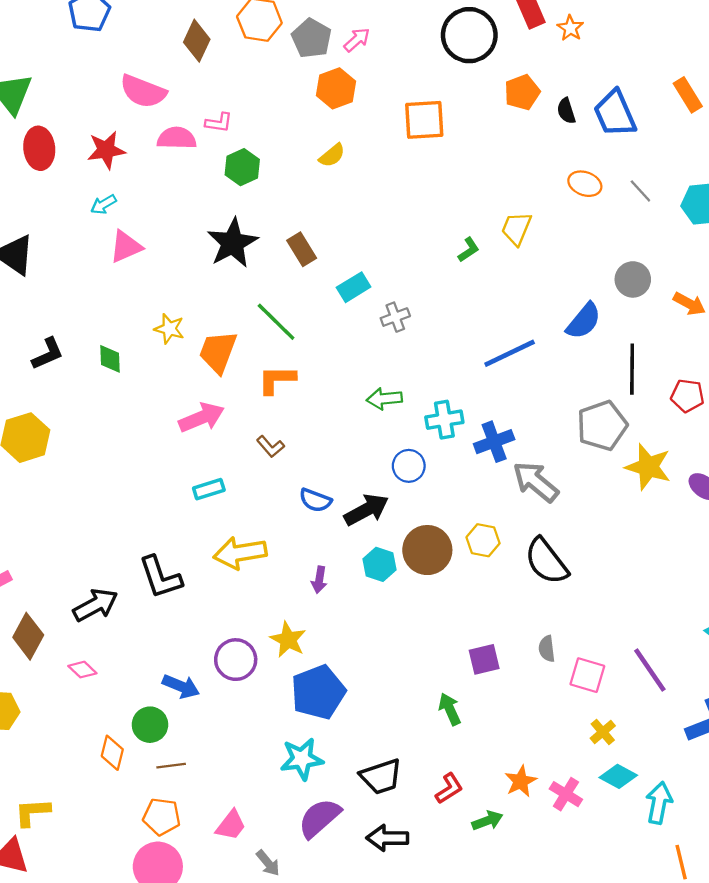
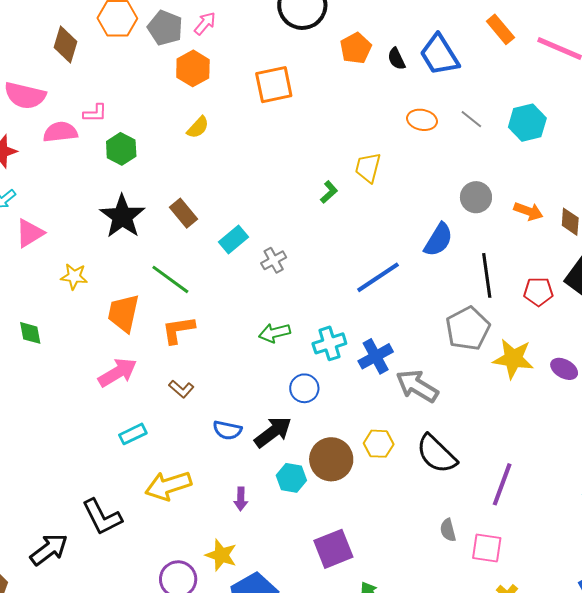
yellow star: (169, 329) -> (74, 277), moved
purple square: (484, 659) -> (333, 549), moved, size x1.4
purple line: (650, 670) -> (502, 484), moved, turned 63

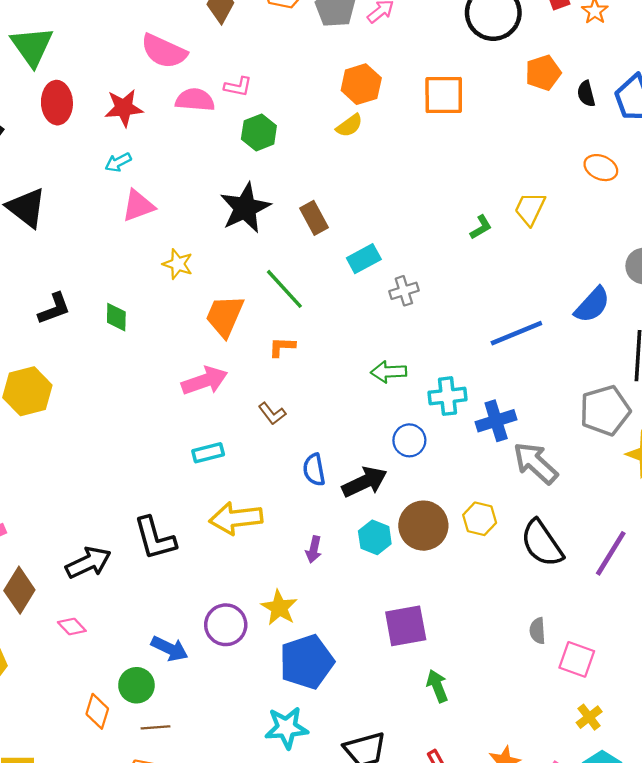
orange hexagon: (193, 68) -> (361, 84), moved
orange L-shape: (178, 330) -> (282, 347), size x0.7
blue semicircle: (227, 430) -> (314, 470), turned 56
purple line: (502, 484) -> (611, 553), moved

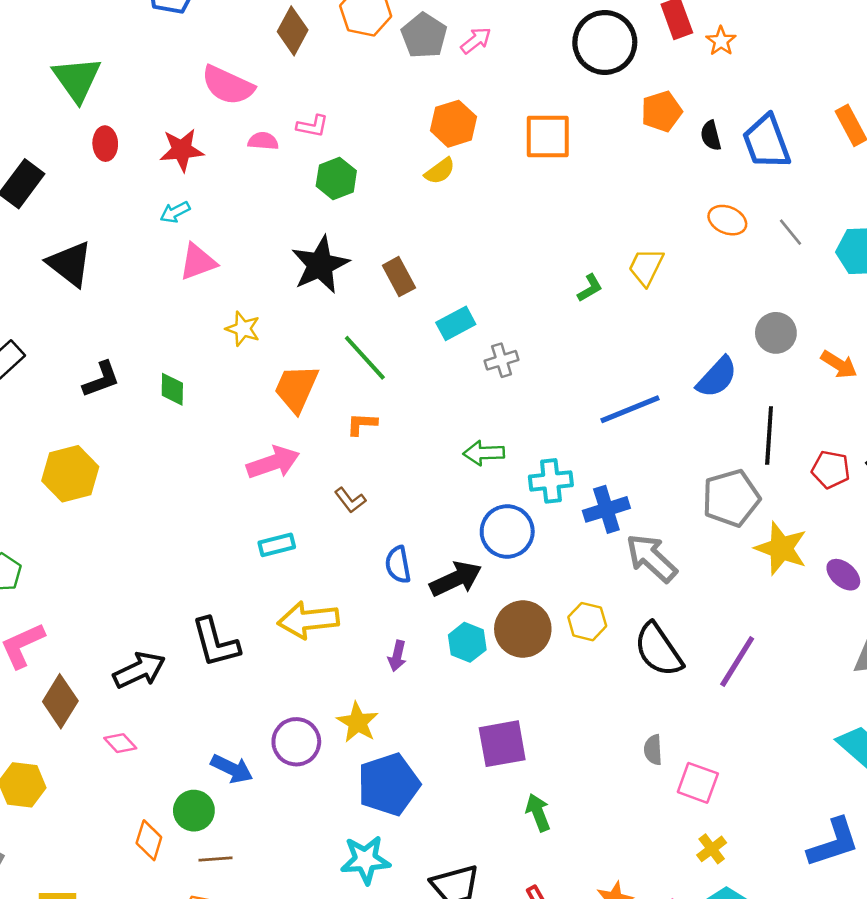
pink semicircle: (195, 100) -> (263, 141), size x0.7
red ellipse: (57, 103) -> (105, 144), size x0.7
blue circle: (409, 440) -> (507, 531), size x1.4

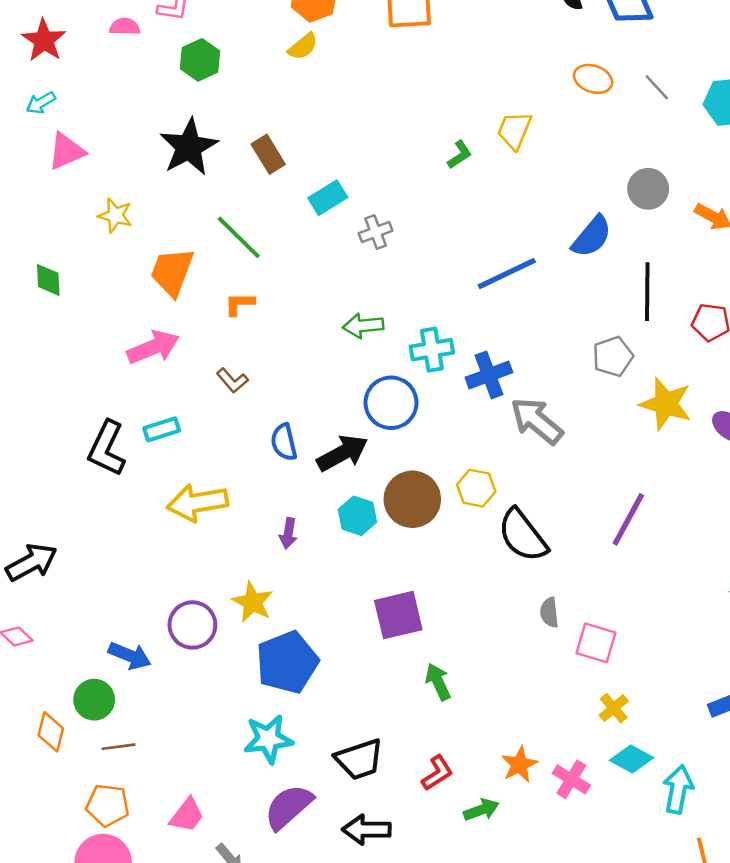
red star: (182, 150) -> (44, 40), turned -30
gray pentagon: (731, 498) -> (613, 356), size x0.7
black L-shape: (216, 643) -> (107, 448), moved, turned 44
black semicircle: (658, 650) -> (523, 535), moved

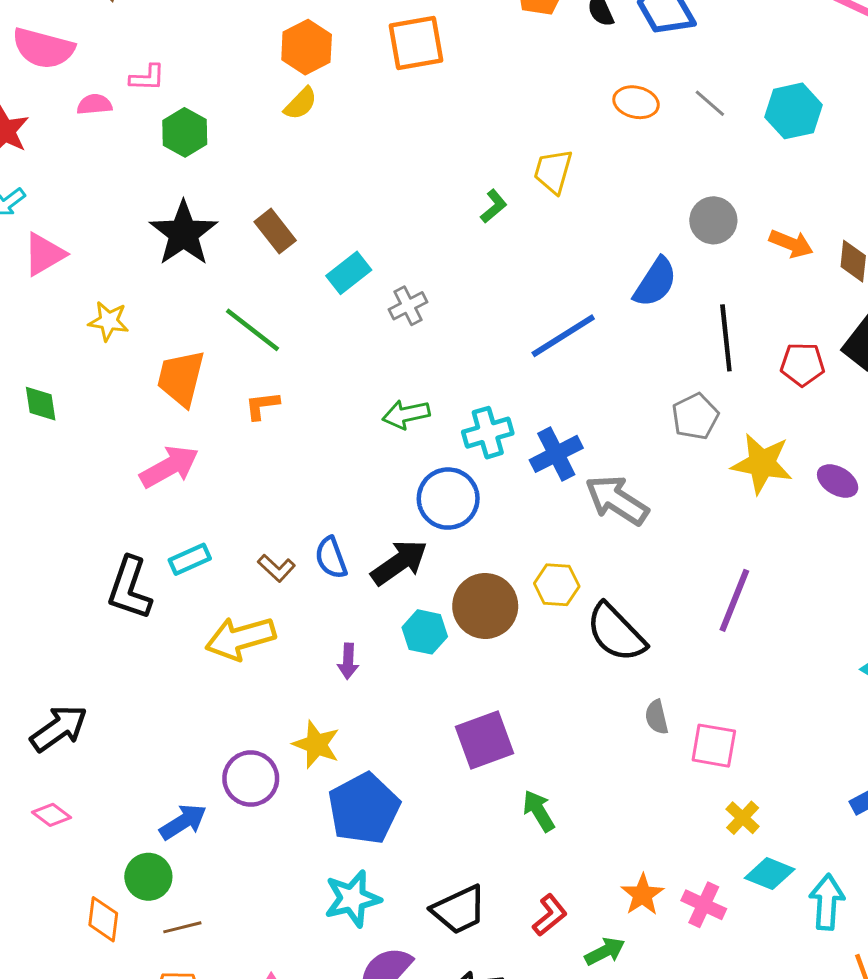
brown L-shape: (232, 381) -> (276, 568), moved
blue arrow: (130, 656) -> (183, 822), turned -48

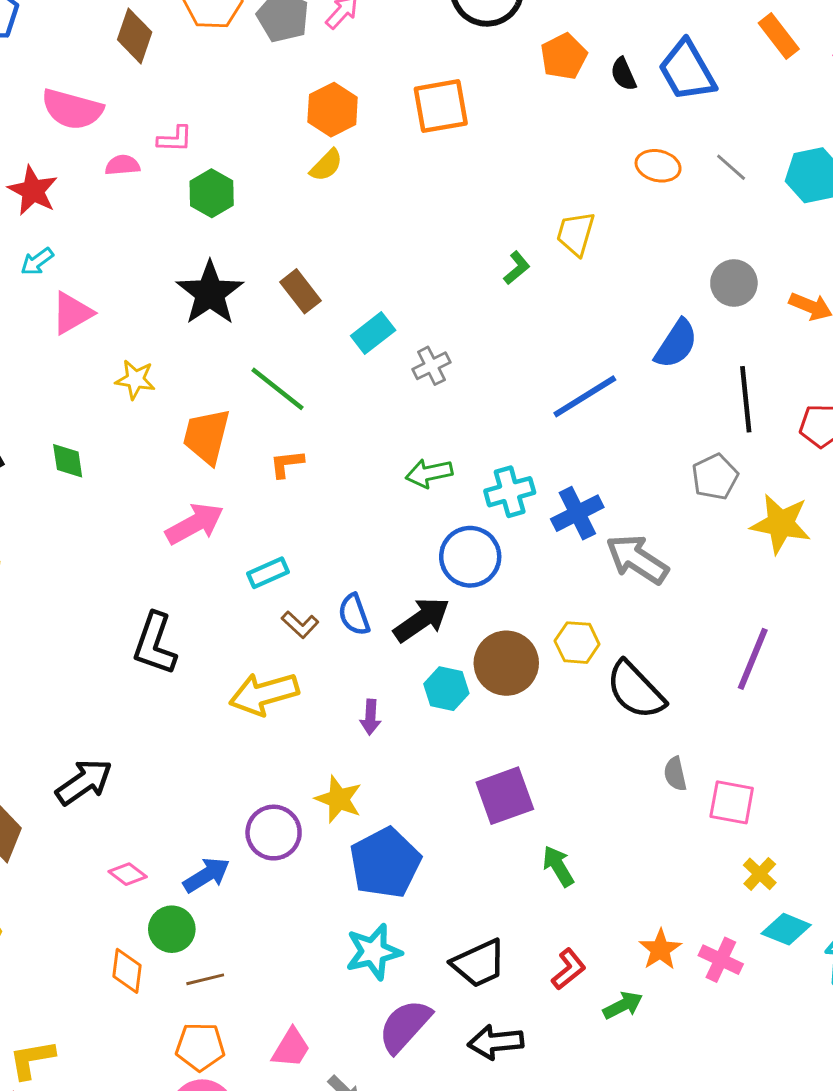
cyan rectangle: (190, 559) -> (268, 573), moved
pink diamond: (51, 815) -> (128, 874), moved

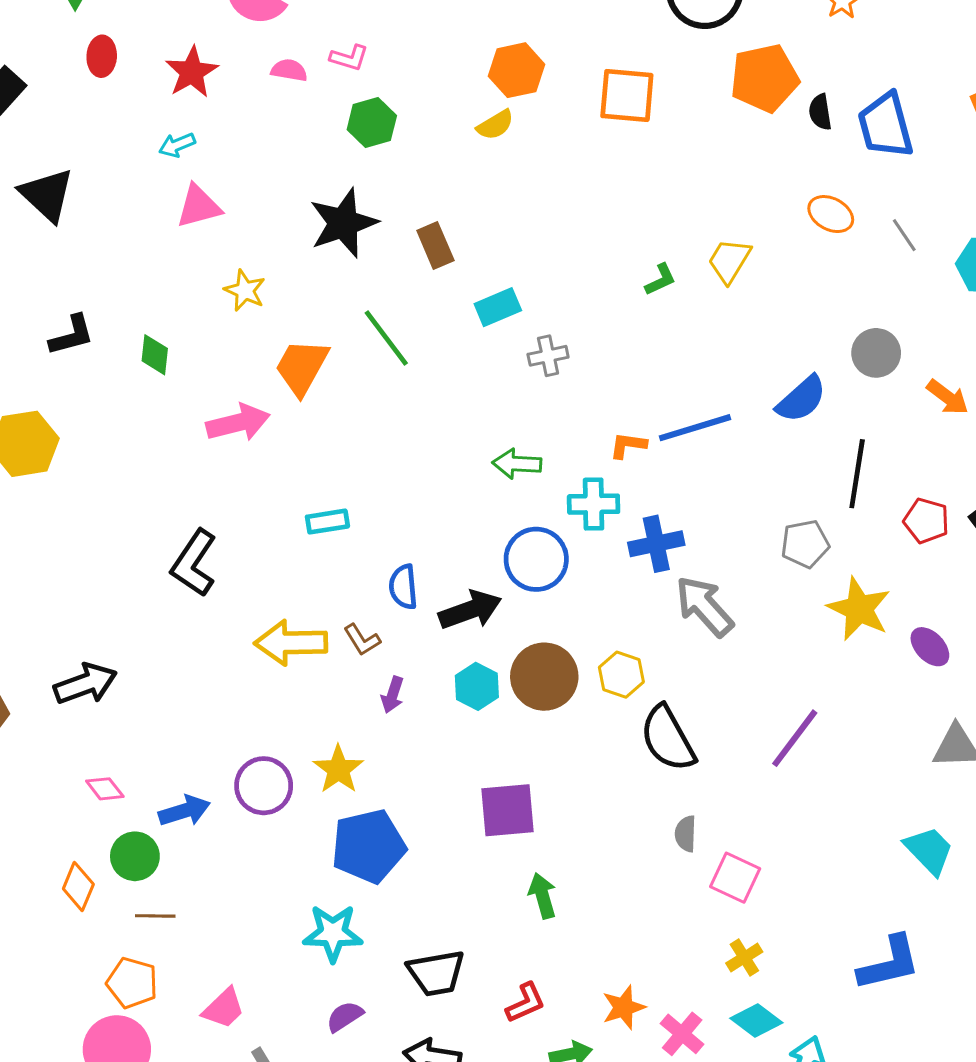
orange pentagon: (564, 56) -> (764, 78), size x1.4
orange L-shape: (287, 464) -> (628, 445), moved
pink arrow: (195, 524) -> (238, 423), moved
brown L-shape: (300, 625) -> (362, 640), moved
purple semicircle: (405, 1026) -> (345, 1016), size x0.6

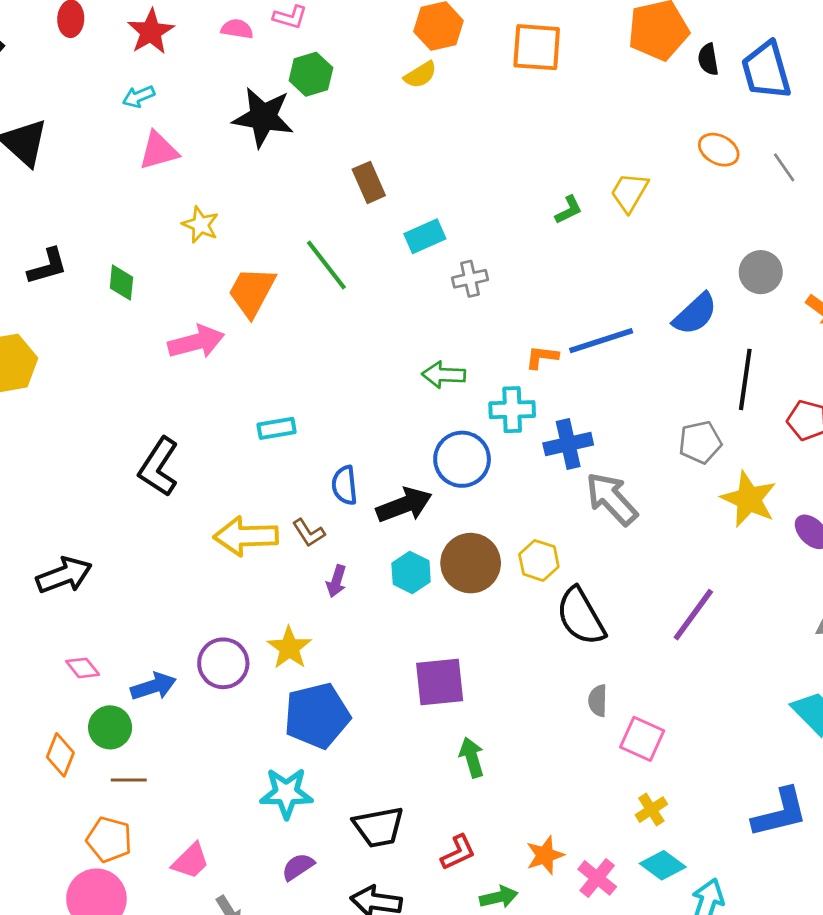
black star: (343, 223) -> (263, 117), moved, turned 30

